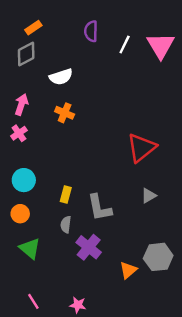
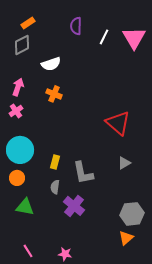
red triangle: (141, 148) -> (118, 123), turned -40
cyan circle: (24, 180) -> (20, 150), size x1.4
green triangle: (30, 248) -> (25, 207), turned -30
orange triangle: (128, 270) -> (126, 238), moved

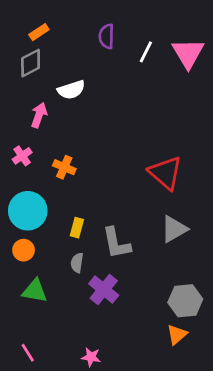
pink arrow: (18, 87) -> (39, 115), moved
orange cross: (54, 94) -> (64, 167), moved
gray triangle: (124, 163) -> (174, 229), size x1.5
pink line: (28, 251) -> (28, 353), moved

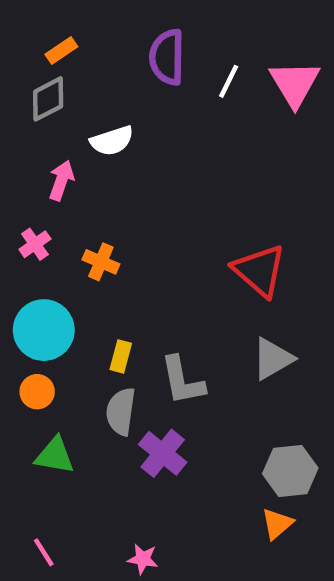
purple semicircle: (106, 36) -> (167, 57), size x1.4
gray semicircle: (77, 263) -> (121, 411), size x1.5

